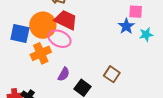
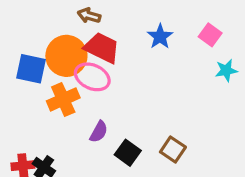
pink square: (136, 12) -> (210, 35), turned 32
blue star: (126, 26) -> (160, 37), moved
brown square: (112, 74) -> (173, 149), moved

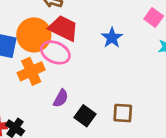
blue star: (160, 37) -> (112, 38), moved
brown square: (173, 149) -> (123, 113), turned -30

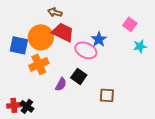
pink ellipse: (55, 52) -> (86, 50), moved
black square: (85, 116) -> (79, 76), moved

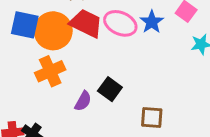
blue star: (99, 39) -> (152, 22), moved
blue square: (19, 45) -> (25, 25), moved
pink ellipse: (86, 50) -> (120, 23), moved

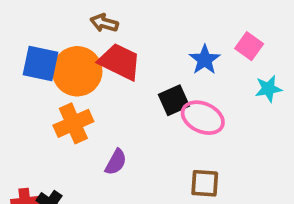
pink ellipse: (120, 23) -> (203, 118), moved
black square: (110, 89) -> (174, 100), moved, turned 30

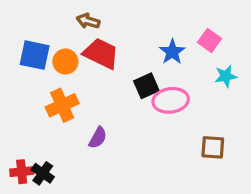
orange circle: (77, 71) -> (65, 62), size x0.6
pink ellipse: (203, 118) -> (171, 100), turned -32
brown square: (205, 183) -> (213, 147), moved

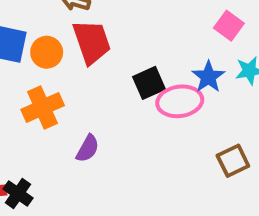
blue star: (172, 52) -> (208, 77), moved
red trapezoid: (101, 53) -> (92, 42), turned 45
brown square: (213, 147) -> (233, 161), turned -30

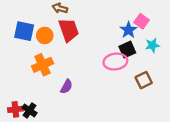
blue star: (208, 77) -> (128, 30), moved
black square: (149, 83) -> (127, 50), moved
brown square: (233, 161) -> (144, 80), moved

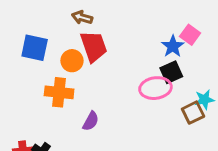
orange circle: (45, 35) -> (72, 61), moved
cyan star: (152, 45) -> (204, 100), moved
orange cross: (43, 65) -> (59, 92), turned 30

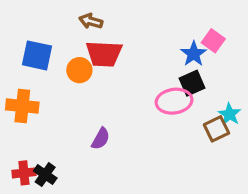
red trapezoid: (94, 46) -> (104, 54), turned 112
orange cross: (59, 92) -> (22, 106), moved
cyan star: (204, 100) -> (230, 114), turned -30

